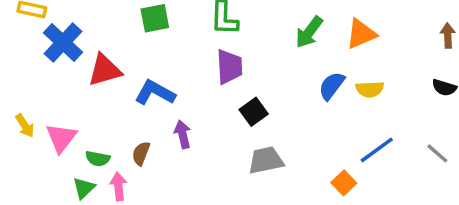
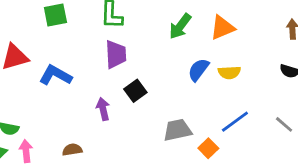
purple arrow: (183, 134) -> (103, 109), moved
brown semicircle: (141, 153) -> (72, 150), moved, turned 60
gray trapezoid: (266, 160) -> (177, 130), moved

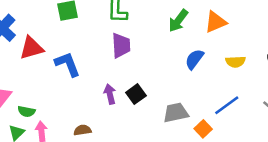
yellow semicircle: (229, 73) -> (235, 62), moved
blue L-shape: (55, 75) -> (68, 64), turned 40
black square: (135, 91) -> (136, 94), moved

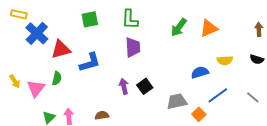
blue semicircle: (194, 59) -> (200, 72), moved, turned 36
blue L-shape: (68, 64) -> (90, 62), turned 95
green semicircle: (26, 111) -> (57, 78), moved, turned -88

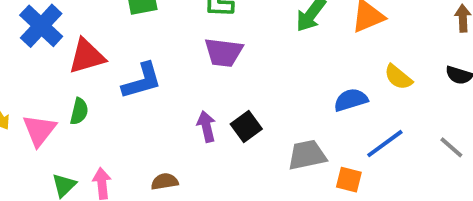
purple trapezoid: (133, 47) -> (224, 52), turned 100
yellow semicircle: (225, 60) -> (398, 77), turned 42
orange square: (199, 114) -> (349, 180), turned -32

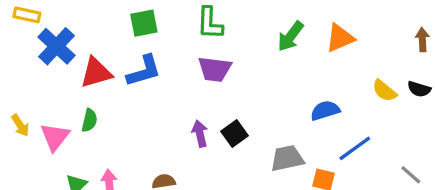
yellow semicircle: (398, 77) -> (384, 91), moved
blue L-shape: (142, 81) -> (144, 71), moved
gray line: (451, 147) -> (411, 175), moved

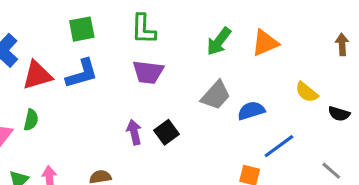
black semicircle: (419, 89) -> (339, 114), moved
gray trapezoid: (287, 158) -> (216, 95), moved, turned 144

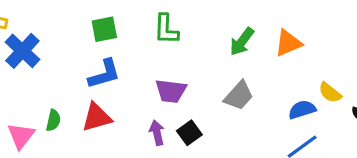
purple trapezoid: (148, 72) -> (171, 91), moved
red triangle: (37, 75) -> (97, 117), moved
blue semicircle: (251, 111) -> (302, 110), moved

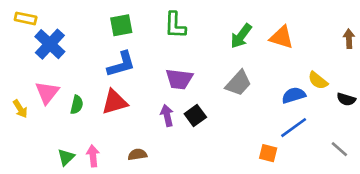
orange triangle: (288, 43) -> (282, 37), turned 40
pink triangle: (21, 136) -> (47, 93), moved

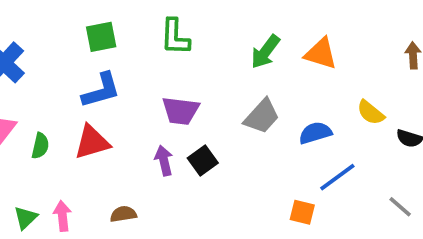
blue semicircle: (294, 95) -> (315, 133), moved

